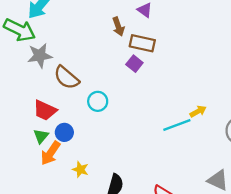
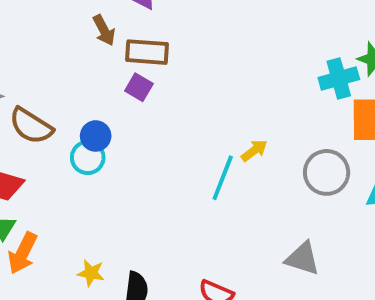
cyan line: (177, 125) -> (223, 178), turned -40
blue circle: (64, 132) -> (96, 136), moved
yellow star: (80, 169) -> (91, 273), moved

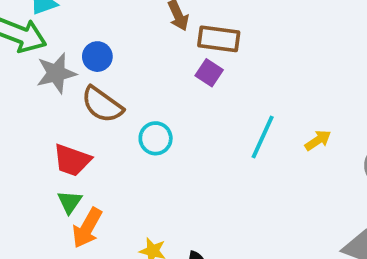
blue circle: (96, 136) -> (97, 57), moved
cyan line: (223, 178) -> (263, 137), moved

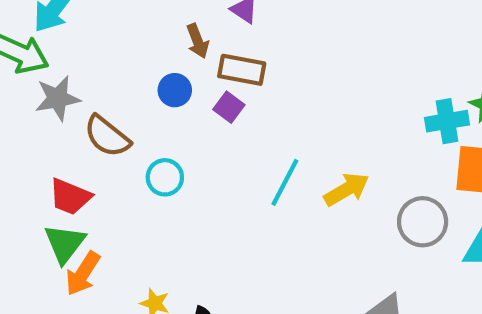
blue circle: (97, 57) -> (175, 90), moved
yellow arrow: (318, 140) -> (347, 189), size x1.5
green triangle: (70, 202) -> (65, 243), size x1.5

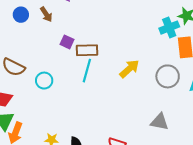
brown rectangle: (242, 70) -> (87, 50), moved
blue circle: (175, 90) -> (21, 15), moved
cyan line: (285, 182) -> (87, 71), moved

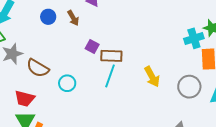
yellow arrow: (129, 69) -> (152, 77), turned 100

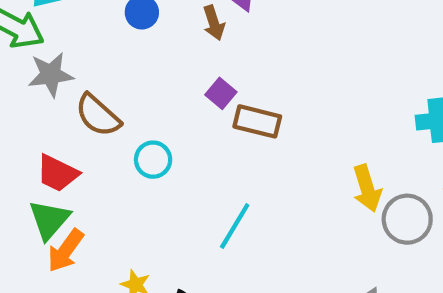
brown arrow: (73, 18) -> (214, 23), moved
cyan line: (110, 76) -> (235, 226), moved
yellow arrow: (152, 77) -> (367, 188), moved

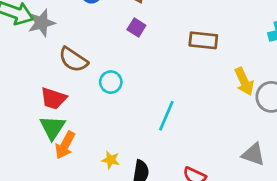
gray star: (51, 75) -> (42, 23), moved
purple square: (221, 93) -> (136, 27), moved
brown rectangle: (257, 121) -> (203, 40), moved

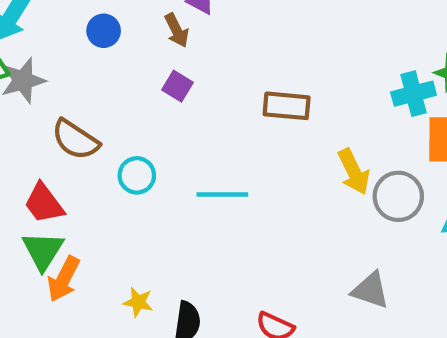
red trapezoid: (53, 99) -> (44, 203), turned 36
cyan line: (166, 116) -> (222, 195), moved, turned 68

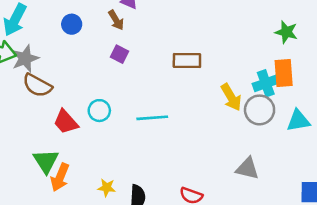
cyan cross: (414, 94) -> (266, 83), moved
brown semicircle: (75, 140) -> (37, 85), moved
red trapezoid: (44, 203) -> (66, 122), moved

